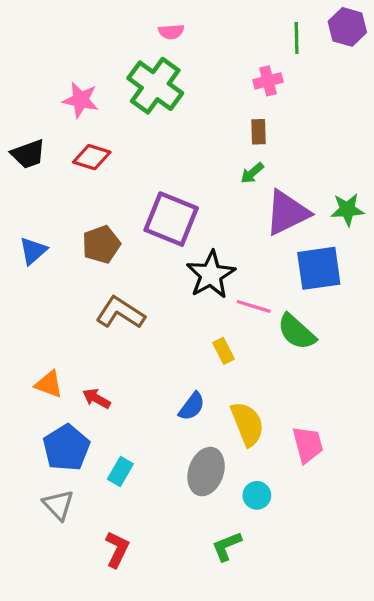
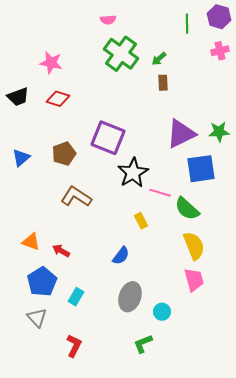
pink cross: (268, 81) -> (220, 51), moved
green cross: (155, 86) -> (121, 54), moved
green arrow: (252, 173) -> (159, 59), moved
yellow semicircle: (247, 424) -> (194, 246), moved

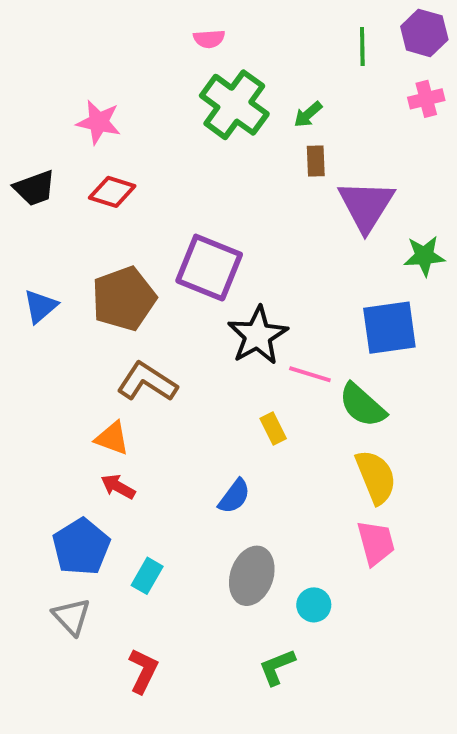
purple triangle: (181, 134) -> (366, 206), moved, turned -32
brown pentagon: (64, 154) -> (124, 299), size x1.4
orange triangle: (31, 242) -> (112, 438), moved

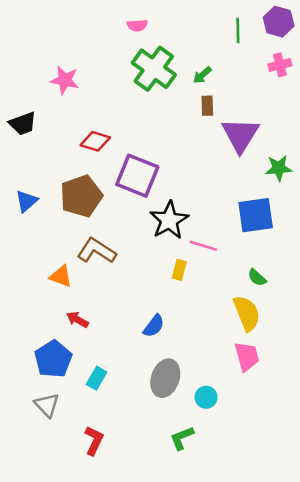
red diamond: (112, 192) -> (95, 141), moved
green semicircle: (362, 405) -> (257, 278), moved, size x0.6
yellow rectangle: (273, 428) -> (179, 270), moved, turned 42
orange triangle: (112, 438) -> (61, 276), moved

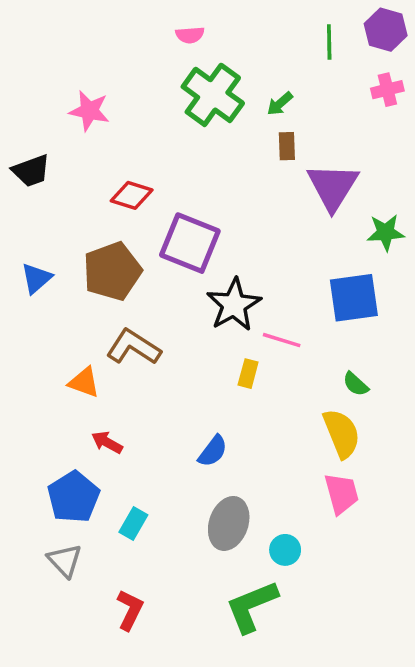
green L-shape: (182, 438) -> (252, 606), size x1.6

